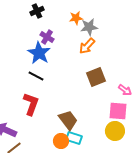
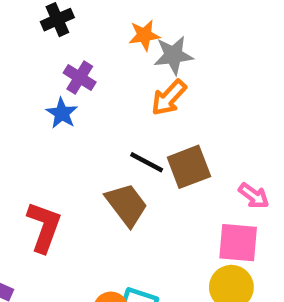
blue star: (39, 53) -> (62, 113), size x0.6
black line: (36, 76) -> (147, 162), moved
brown trapezoid: (68, 120) -> (127, 205), moved

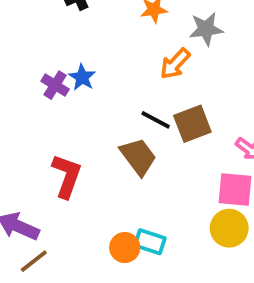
gray star: (173, 55) -> (206, 29), moved
purple cross: (80, 78) -> (55, 85), moved

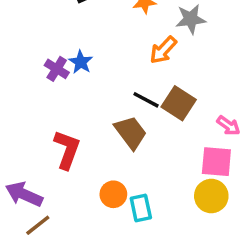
brown square: (192, 124) -> (179, 103), turned -36
cyan rectangle: (150, 242) -> (141, 208), turned 60
orange circle: (125, 248) -> (113, 194), moved

